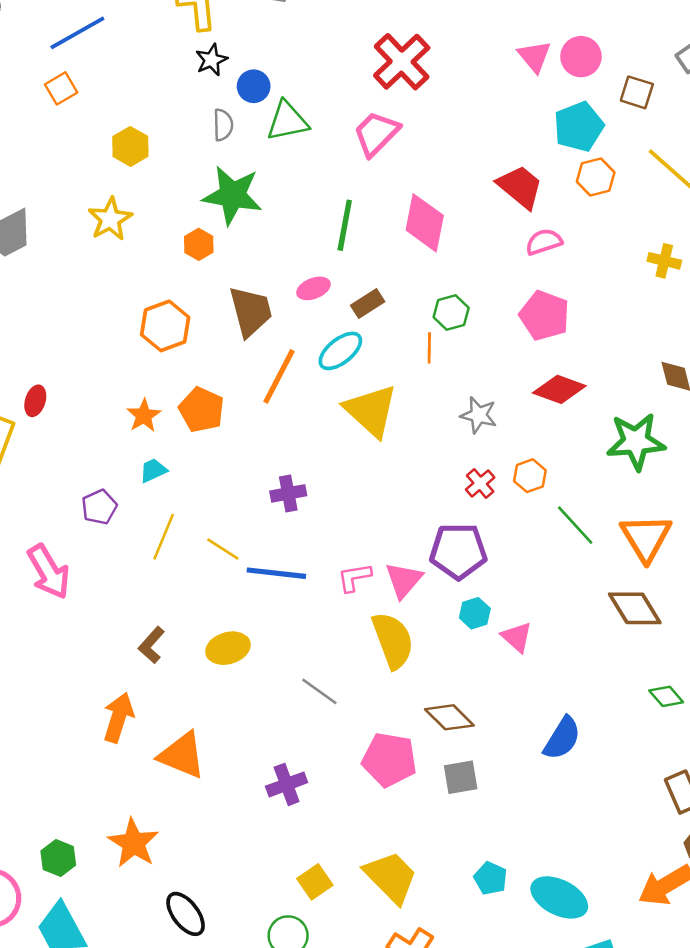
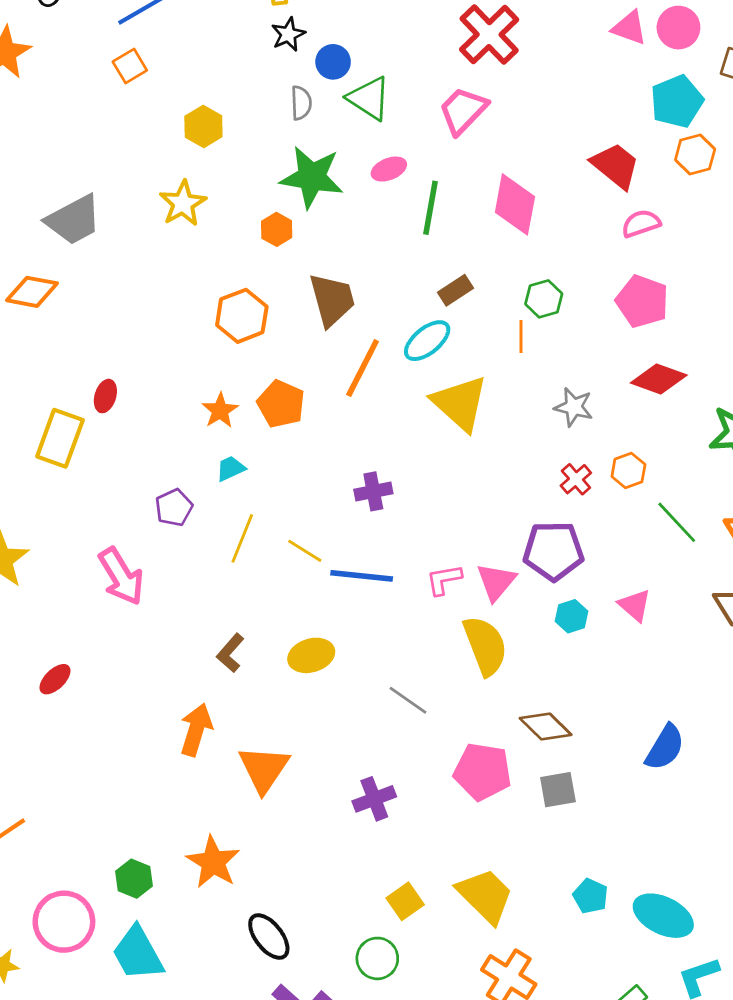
pink triangle: (534, 56) -> (629, 28), turned -30
green triangle: (287, 121) -> (369, 98), turned 45
pink ellipse: (313, 288) -> (389, 169), moved
pink triangle: (517, 637) -> (635, 605), moved
orange triangle: (182, 755) -> (264, 769), turned 42

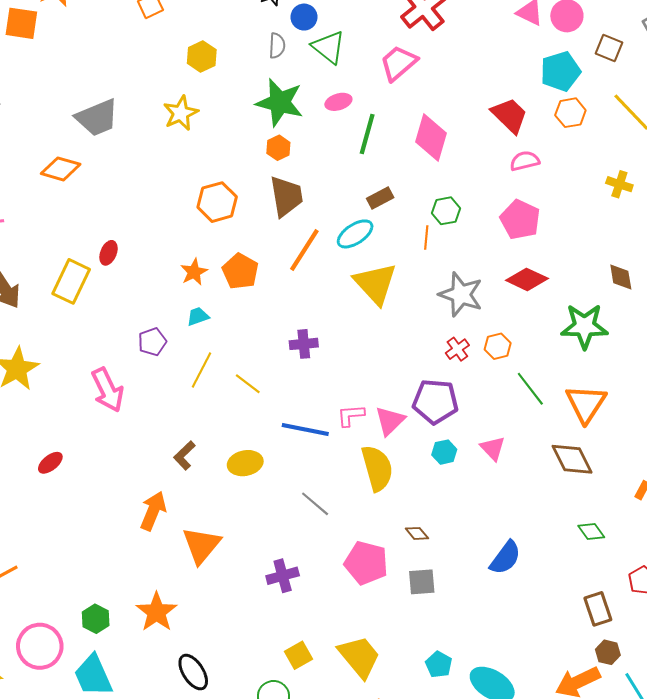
orange hexagon: (277, 229) -> (278, 148), moved
gray star: (574, 407) -> (461, 294), size x1.5
blue line: (362, 576) -> (305, 429), moved
brown diamond: (546, 726) -> (417, 533), size x0.6

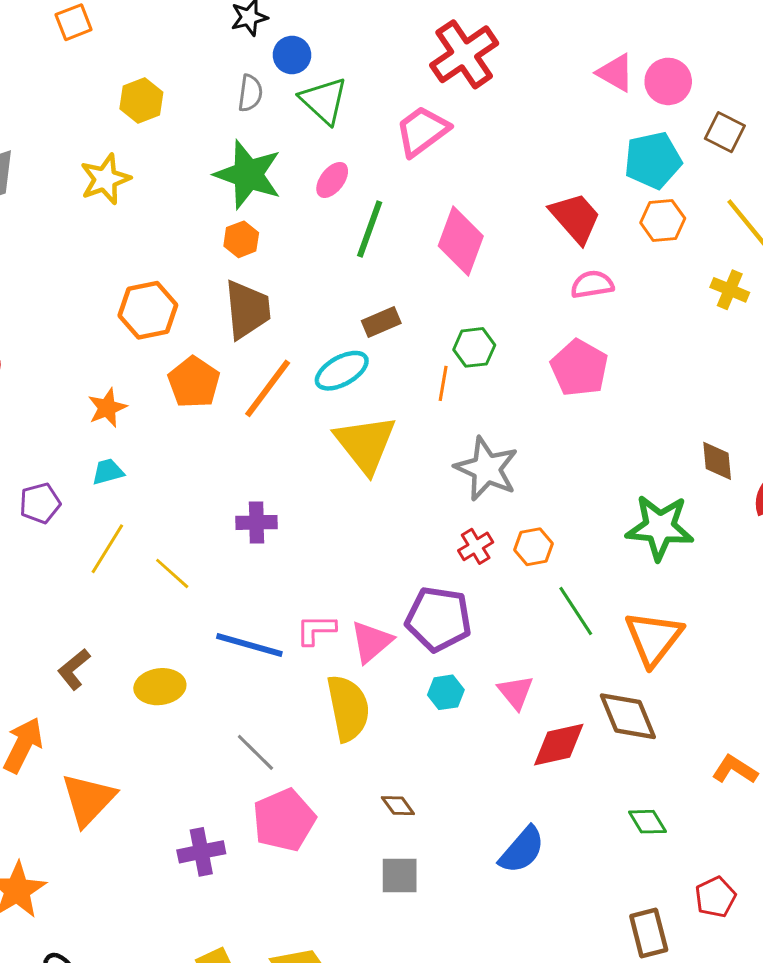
pink ellipse: (338, 102) -> (332, 180), turned -40
yellow cross: (619, 184) -> (730, 290), moved
orange pentagon: (240, 271) -> (194, 382), moved
red diamond: (527, 279) -> (559, 745), moved, turned -42
pink pentagon: (366, 563) -> (284, 820), moved, turned 30

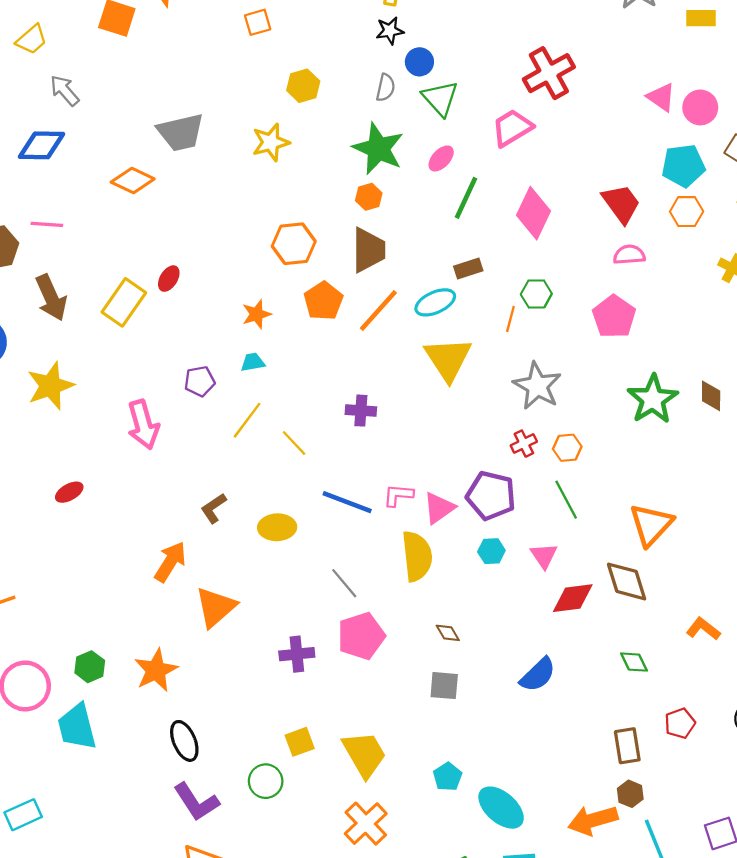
green star: (660, 527) -> (653, 399), moved, turned 30
green line: (576, 611) -> (566, 500), moved

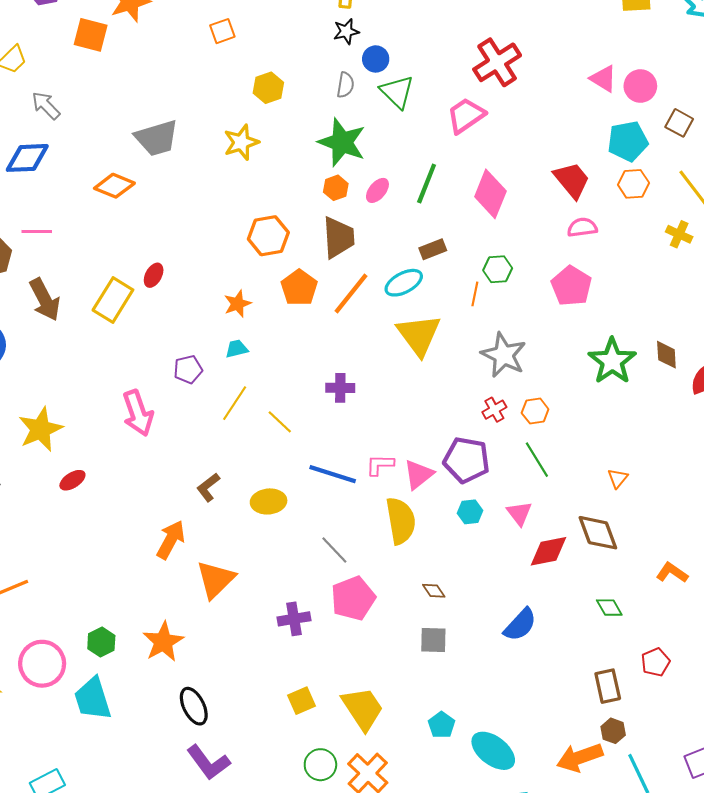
pink ellipse: (441, 158) -> (377, 190), moved
yellow star: (50, 386) -> (40, 429), moved
orange triangle: (651, 525) -> (618, 478), size x0.5
green circle: (266, 781) -> (320, 765), moved

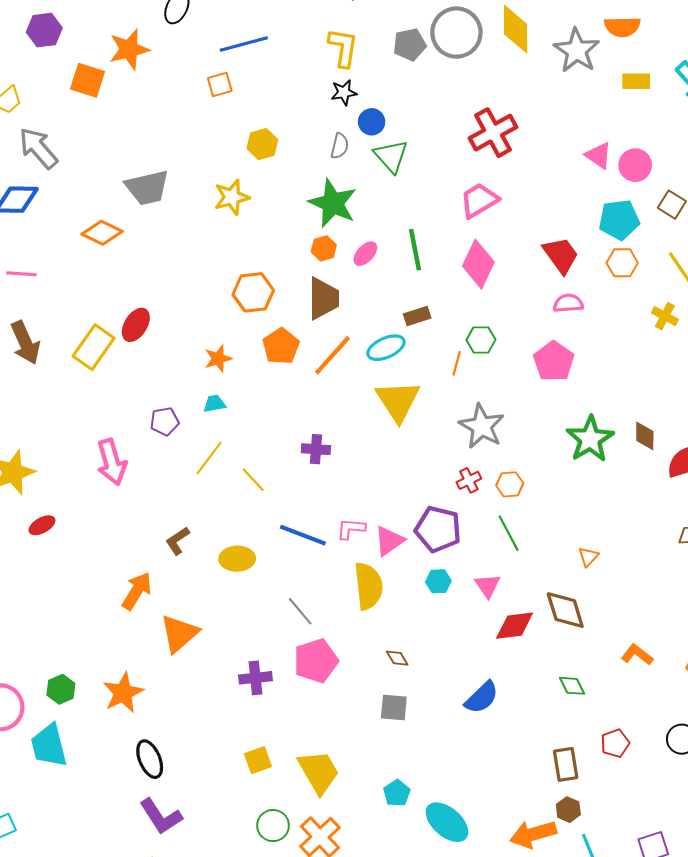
gray arrow: (46, 105) -> (38, 148), size x1.4
pink trapezoid: (466, 115) -> (479, 200), moved
green line: (427, 183) -> (415, 250), turned -36
red ellipse: (154, 275) -> (136, 325), size x1.4

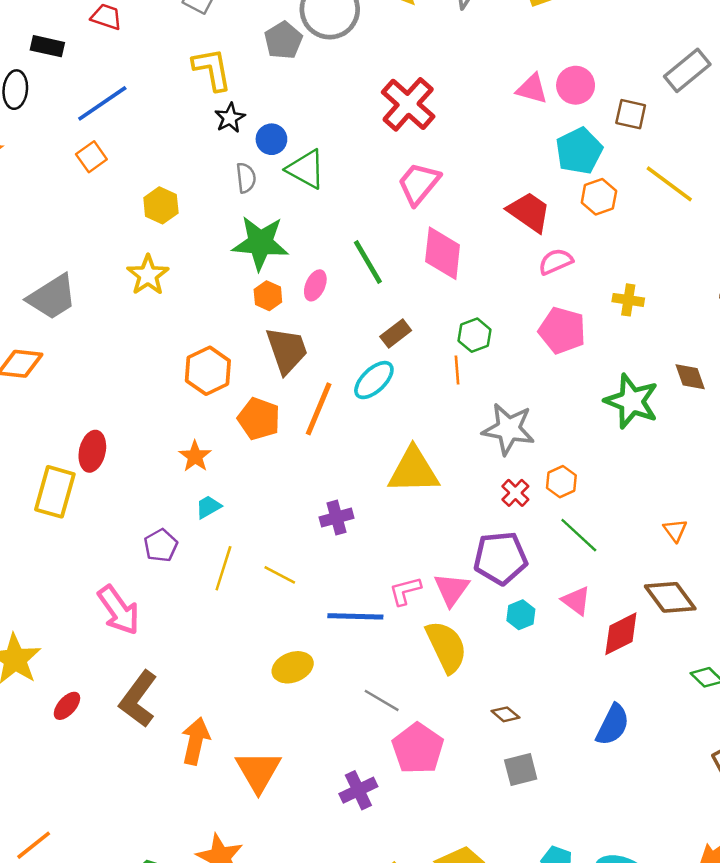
yellow cross: (665, 316) -> (628, 300), moved
yellow triangle: (398, 401) -> (413, 470), moved, turned -39
brown L-shape: (178, 541) -> (138, 699), moved, size x1.6

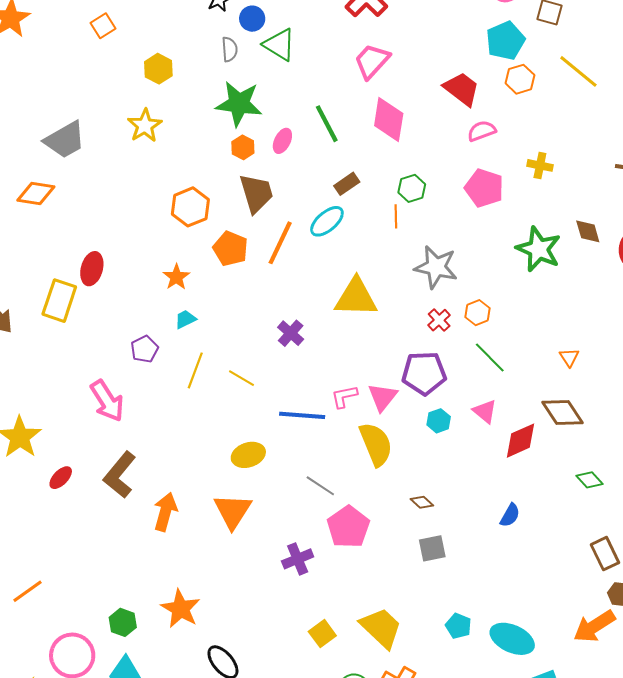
purple cross: (337, 518) -> (291, 333), turned -36
blue semicircle: (613, 725) -> (510, 515), size x0.7
orange triangle: (258, 771) -> (233, 511), moved

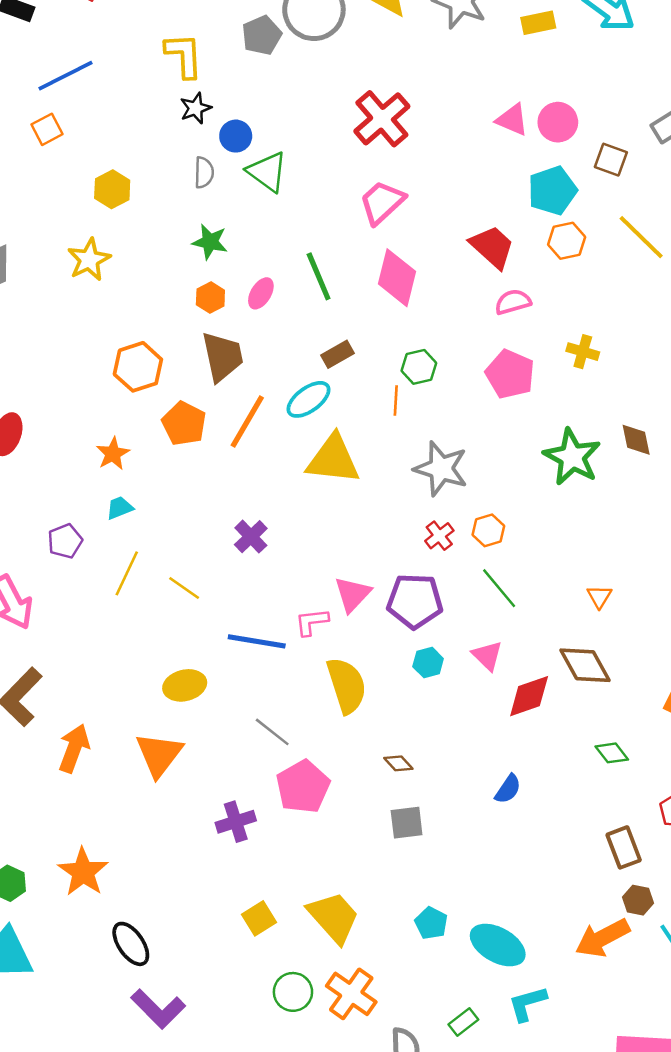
green star: (239, 104) -> (210, 242), size x0.6
yellow triangle: (356, 297) -> (333, 459), moved
pink triangle: (383, 397) -> (353, 594), moved

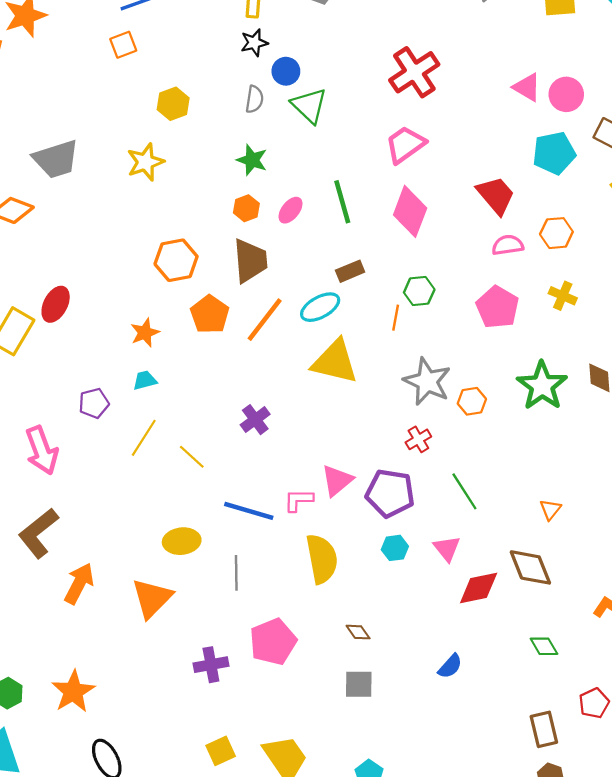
orange hexagon: (567, 241) -> (556, 233), moved
orange hexagon: (488, 530) -> (472, 401), moved
gray line: (272, 732) -> (236, 573), moved, turned 44

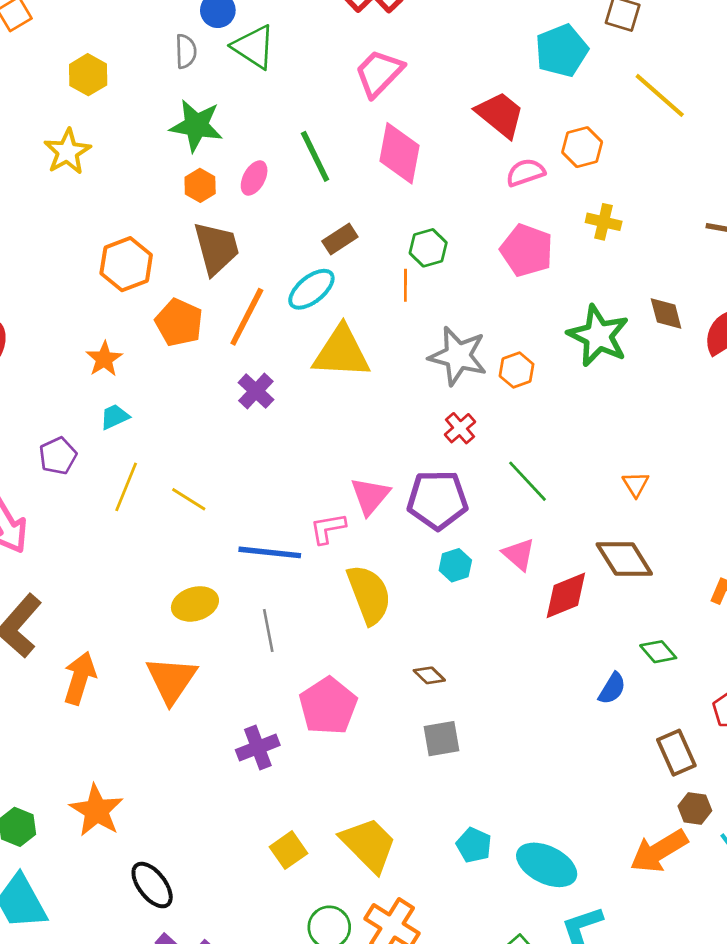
green star: (252, 160) -> (196, 126), size x1.4
purple cross: (255, 420) -> (256, 391), moved
blue semicircle: (450, 666) -> (612, 688), moved

